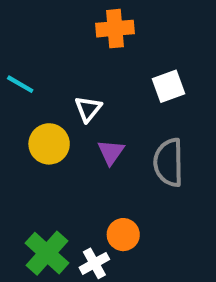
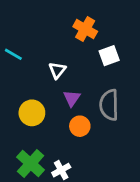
orange cross: (115, 29) -> (85, 29), moved, turned 35
yellow circle: (49, 144) -> (32, 113), moved
orange circle: (123, 235) -> (80, 126), moved

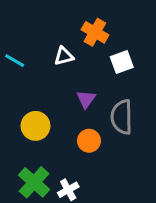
white triangle: (57, 70) -> (64, 56), moved, turned 36
purple triangle: (72, 98) -> (86, 99), moved

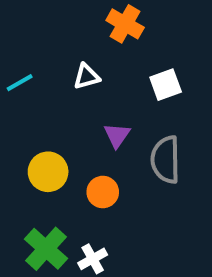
orange cross: (95, 32) -> (125, 24), moved
cyan line: (15, 61) -> (20, 83), turned -60
orange circle: (89, 141) -> (103, 192), moved

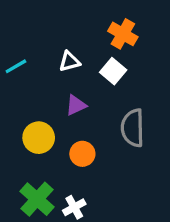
orange cross: (125, 24) -> (123, 34), moved
white square: (166, 85) -> (113, 71), moved, turned -30
purple triangle: (117, 135) -> (76, 105), moved, turned 30

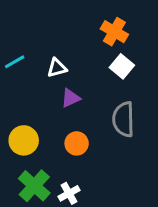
white triangle: (69, 61) -> (57, 68), moved
white square: (113, 71) -> (122, 66), moved
yellow circle: (39, 138) -> (24, 140), moved

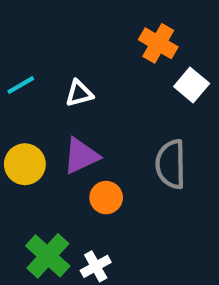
white square: (122, 66) -> (192, 85), moved
purple triangle: (71, 98) -> (81, 156), moved, size x1.4
yellow circle: (24, 140) -> (25, 164), moved

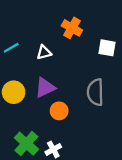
orange cross: (158, 43) -> (72, 28), moved
white square: (192, 85) -> (107, 48), turned -30

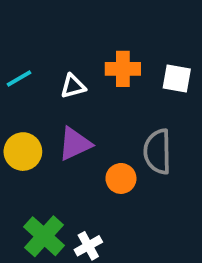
orange cross: (72, 28) -> (123, 69), moved, turned -30
orange circle: (59, 111) -> (121, 178), moved

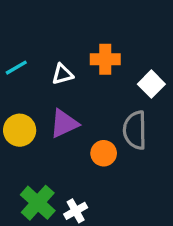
white square: (177, 78) -> (151, 84), moved, turned 35

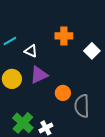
white triangle: (62, 74) -> (31, 51), moved, turned 40
gray semicircle: (135, 130) -> (82, 106), moved

